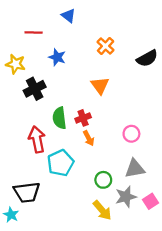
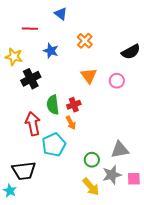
orange cross: (106, 46) -> (85, 41), moved
pink circle: (131, 134) -> (117, 81), moved
orange arrow: (89, 138) -> (71, 123), moved
pink square: (151, 201) -> (134, 179), turned 32

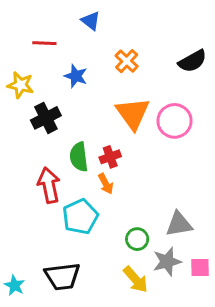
black semicircle: (131, 52) -> (192, 61), moved
orange triangle: (89, 76) -> (133, 113), size x1.4
pink circle: (117, 81) -> (175, 121), size x1.5
black trapezoid: (24, 171) -> (62, 276), moved

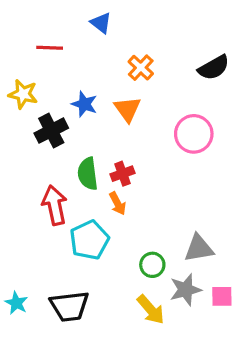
blue star: (76, 76) -> (84, 104), moved
orange triangle: (133, 113) -> (127, 109), moved, size x0.7
cyan star: (14, 285) -> (16, 303), moved

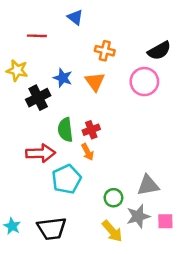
orange cross: (141, 68) -> (105, 51), turned -30
pink circle: (194, 134) -> (144, 82), moved
red arrow: (55, 205) -> (41, 153), turned 100

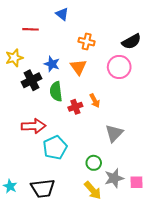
yellow star: (17, 70) -> (14, 58), turned -30
green semicircle: (65, 130) -> (56, 91), moved
orange arrow: (88, 152) -> (95, 101), moved
gray triangle: (148, 185) -> (114, 133), moved, turned -36

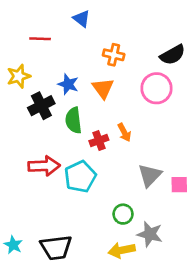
cyan pentagon: (55, 148) -> (80, 177), moved
gray star: (114, 178) -> (150, 234), turned 30
pink square: (137, 182) -> (179, 185), moved
yellow arrow: (93, 190) -> (122, 250), turned 120

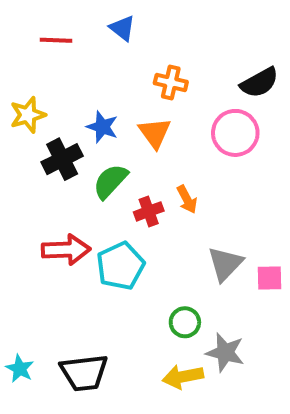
red line: (40, 39) -> (56, 40), moved
green semicircle: (73, 120) -> (110, 181), turned 50

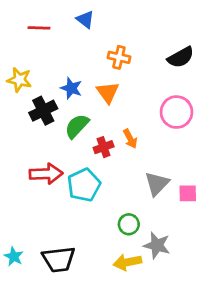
yellow star: (28, 115) -> (19, 80), turned 30
pink circle: (235, 133) -> (177, 112), moved

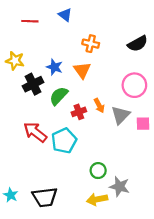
red arrow: (46, 174) -> (35, 132), turned -140
gray triangle: (157, 184) -> (121, 115), moved
pink square: (188, 193) -> (143, 124), moved

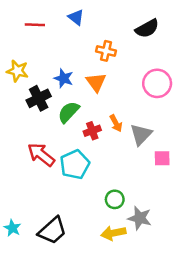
black semicircle: (138, 44) -> (147, 28), moved
pink circle: (134, 85) -> (157, 83), moved
pink square: (143, 124) -> (162, 158), moved
black trapezoid: (45, 197) -> (52, 231), turned -35

